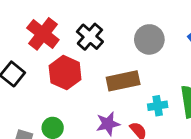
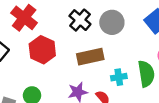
black cross: (90, 37) -> (80, 20), moved

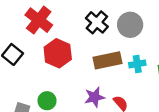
cyan cross: (119, 77) -> (137, 64), moved

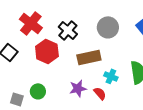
black cross: (97, 22) -> (68, 30), moved
cyan cross: (137, 64) -> (111, 76), moved, turned 32

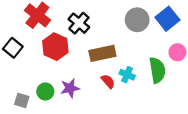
gray circle: (108, 27) -> (137, 20), moved
purple star: (78, 88) -> (70, 88), moved
red semicircle: (100, 93) -> (108, 81), moved

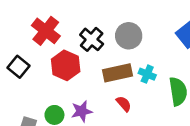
gray circle: (137, 20) -> (129, 36), moved
cyan cross: (127, 75) -> (147, 74), moved

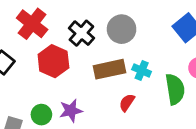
red semicircle: (124, 104) -> (127, 103), moved, turned -105

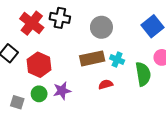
black cross: (81, 33) -> (60, 18), moved, turned -30
red hexagon: (53, 61) -> (39, 65), moved
red semicircle: (127, 103) -> (106, 84), turned 40

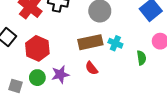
green semicircle: (143, 74) -> (141, 58), size x0.6
red semicircle: (106, 84) -> (91, 68), moved, turned -112

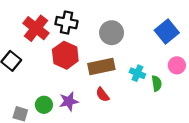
cyan cross: (115, 43) -> (137, 73), moved
red hexagon: (37, 48) -> (65, 55), moved

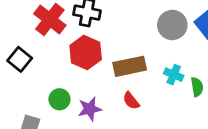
gray circle: (112, 33) -> (172, 25), moved
green circle: (44, 105) -> (59, 99), moved

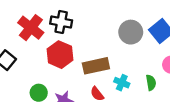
cyan cross: (174, 75) -> (122, 83), moved

